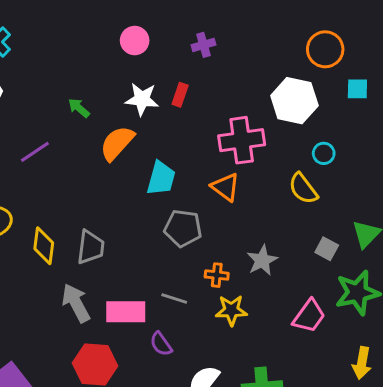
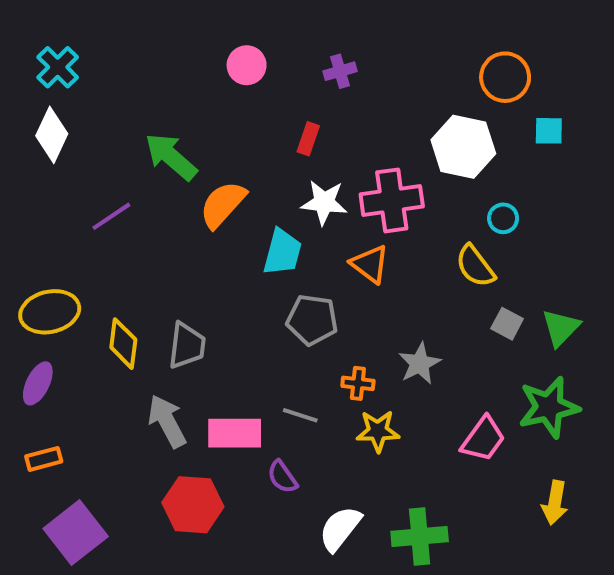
white star: (142, 99) -> (324, 202), moved
green arrow: (79, 108) -> (171, 157), size x1.8
gray square: (327, 249) -> (507, 324), moved

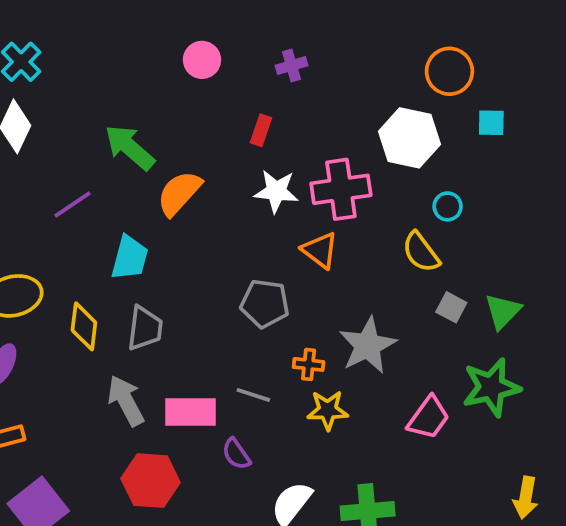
cyan trapezoid: (282, 252) -> (130, 258), moved
gray star: (420, 364) -> (368, 345), size x1.4
yellow arrow: (555, 503) -> (526, 498), moved

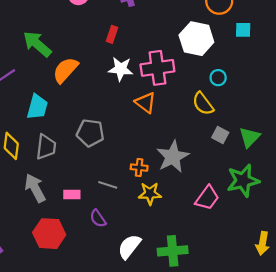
gray pentagon: (265, 304) -> (90, 133), moved
pink rectangle: (191, 412) -> (72, 195), size x0.6

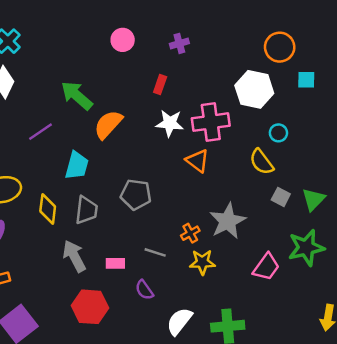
orange cross: (139, 168) -> (190, 233), turned -35

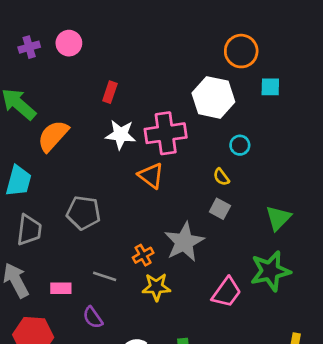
purple cross: (179, 43) -> (29, 47), moved
yellow semicircle: (262, 162) -> (221, 177), size x0.6
gray square: (281, 197) -> (220, 209), moved

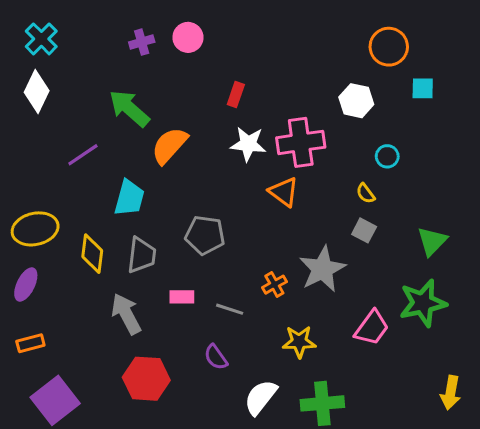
white hexagon: (213, 97) -> (356, 101), size x0.7
yellow star: (156, 287) -> (299, 342), moved
pink rectangle: (61, 288) -> (182, 297), moved

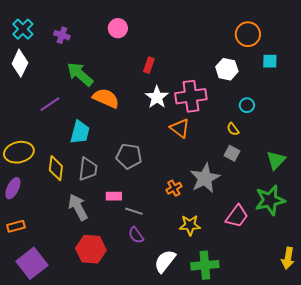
purple cross: (142, 42) -> (62, 35), moved, turned 35
white star: (248, 144) -> (157, 97), turned 30
orange semicircle: (169, 146) -> (106, 98), turned 72
gray line: (230, 309) -> (134, 211), moved

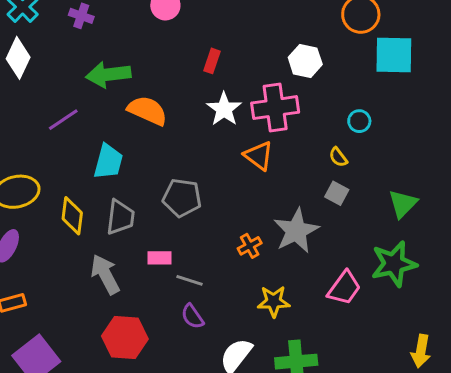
cyan square: (270, 61) -> (394, 55), size x1.8
white hexagon: (227, 69) -> (305, 61), moved
green arrow: (80, 74) -> (108, 74), turned -48

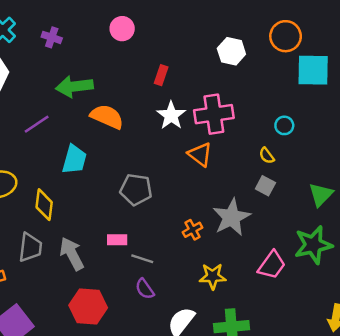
white hexagon: (305, 61) -> (231, 51), moved
gray trapezoid: (120, 217) -> (30, 247), moved

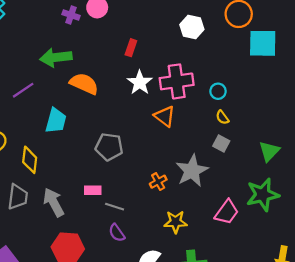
purple cross: (52, 37) -> (71, 15), moved
cyan circle: (284, 125) -> (218, 91), moved

